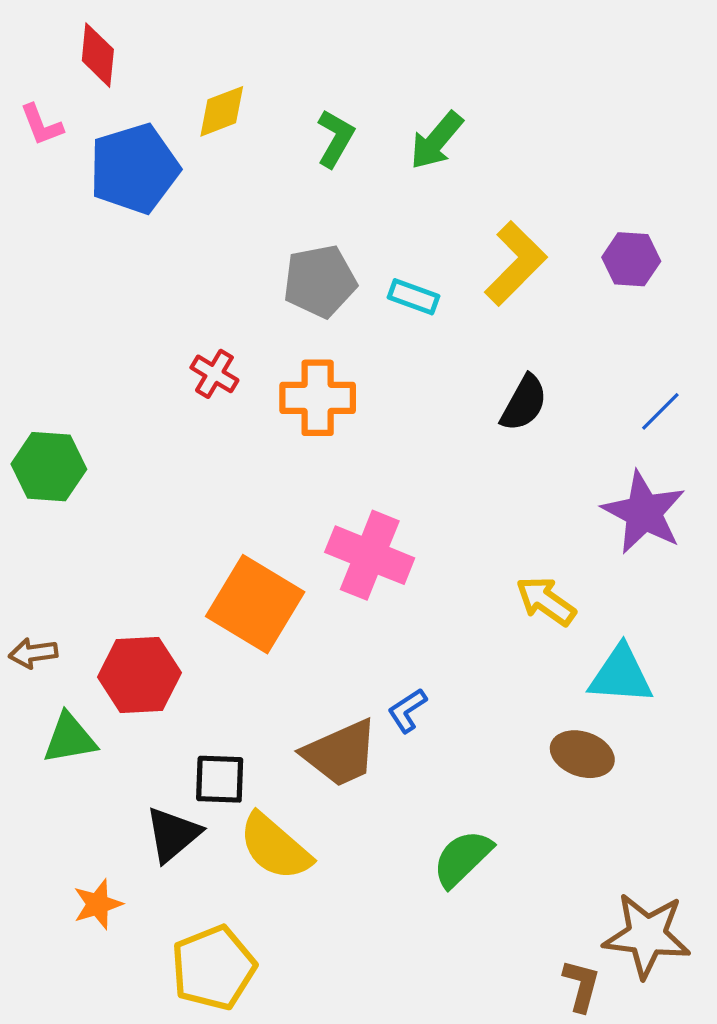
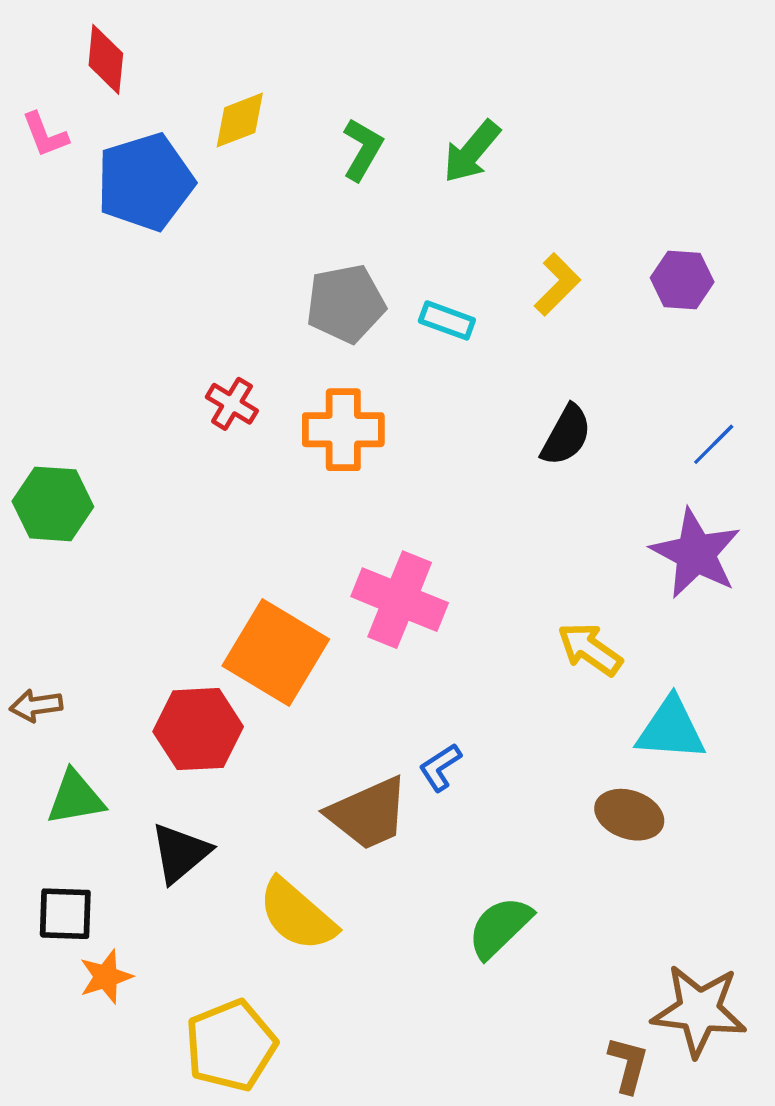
yellow L-shape: (516, 263) -> (557, 284), size x0.7
red hexagon: (139, 675) -> (198, 729), moved
black square: (220, 779) -> (65, 914), moved
black triangle: (173, 834) -> (180, 853), moved

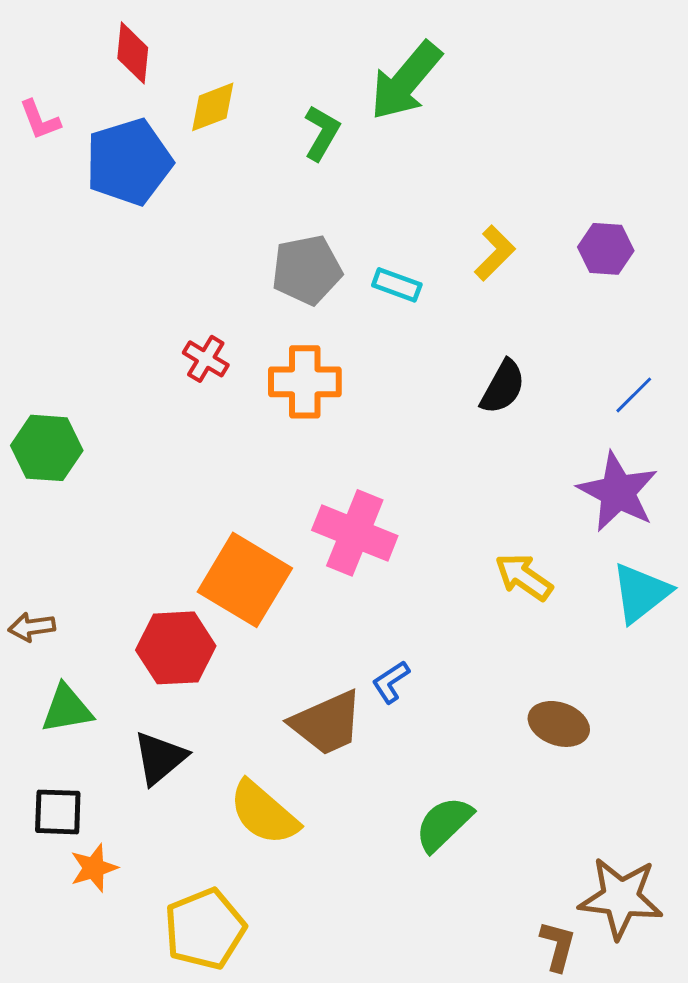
red diamond: (106, 59) -> (133, 53), moved
green arrow: (472, 152) -> (406, 81), moved, size x1.4
cyan triangle: (671, 729) -> (641, 593), moved, turned -42

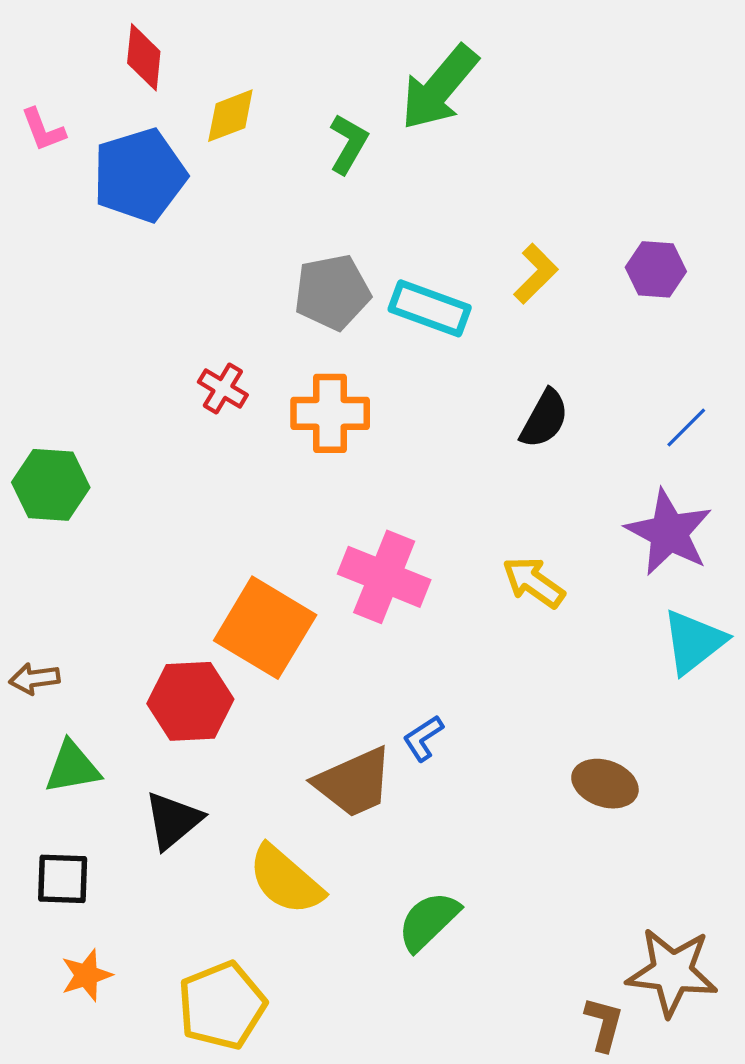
cyan rectangle: (397, 285) -> (430, 308), size x1.5
yellow arrow: (524, 577) -> (534, 582), moved
green semicircle: (444, 824) -> (429, 921), moved
orange star: (94, 868) -> (86, 975), moved

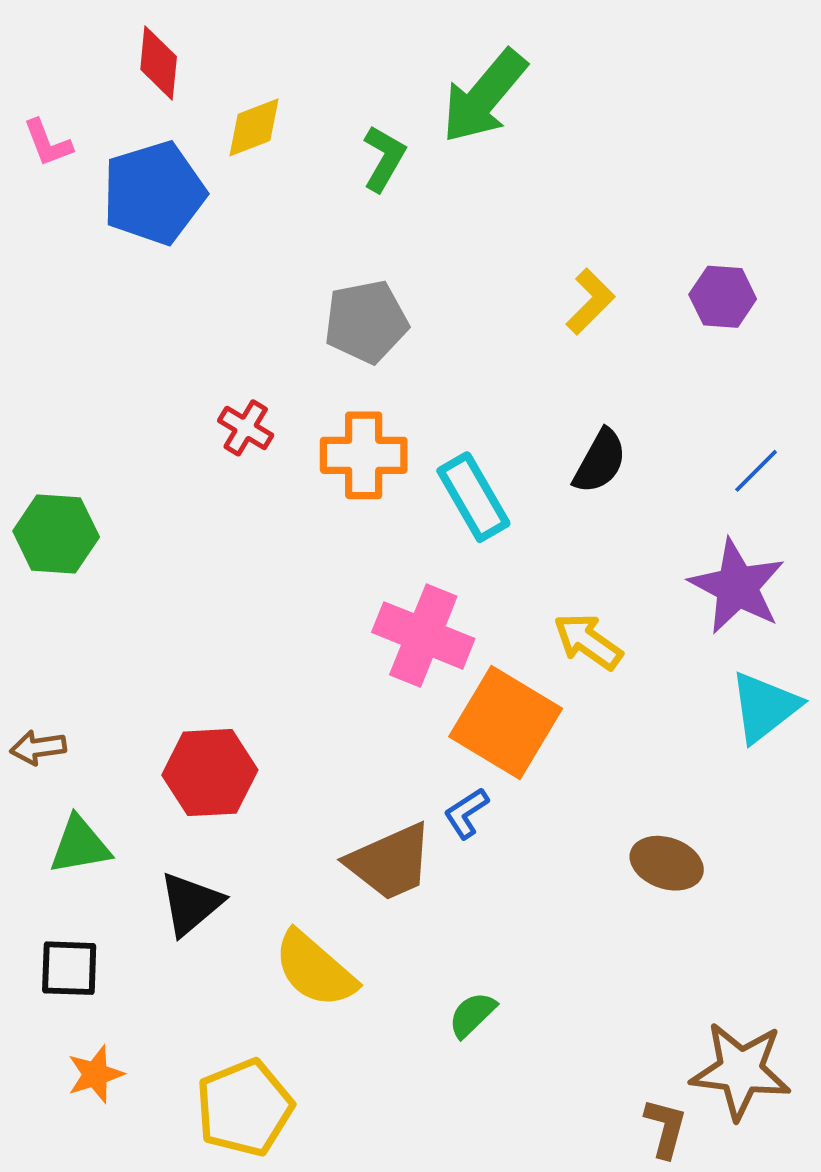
cyan rectangle: (430, 308) -> (473, 497), moved, turned 40
orange square: (265, 628) -> (506, 722), moved
green semicircle: (429, 921) -> (472, 1015), size x0.7

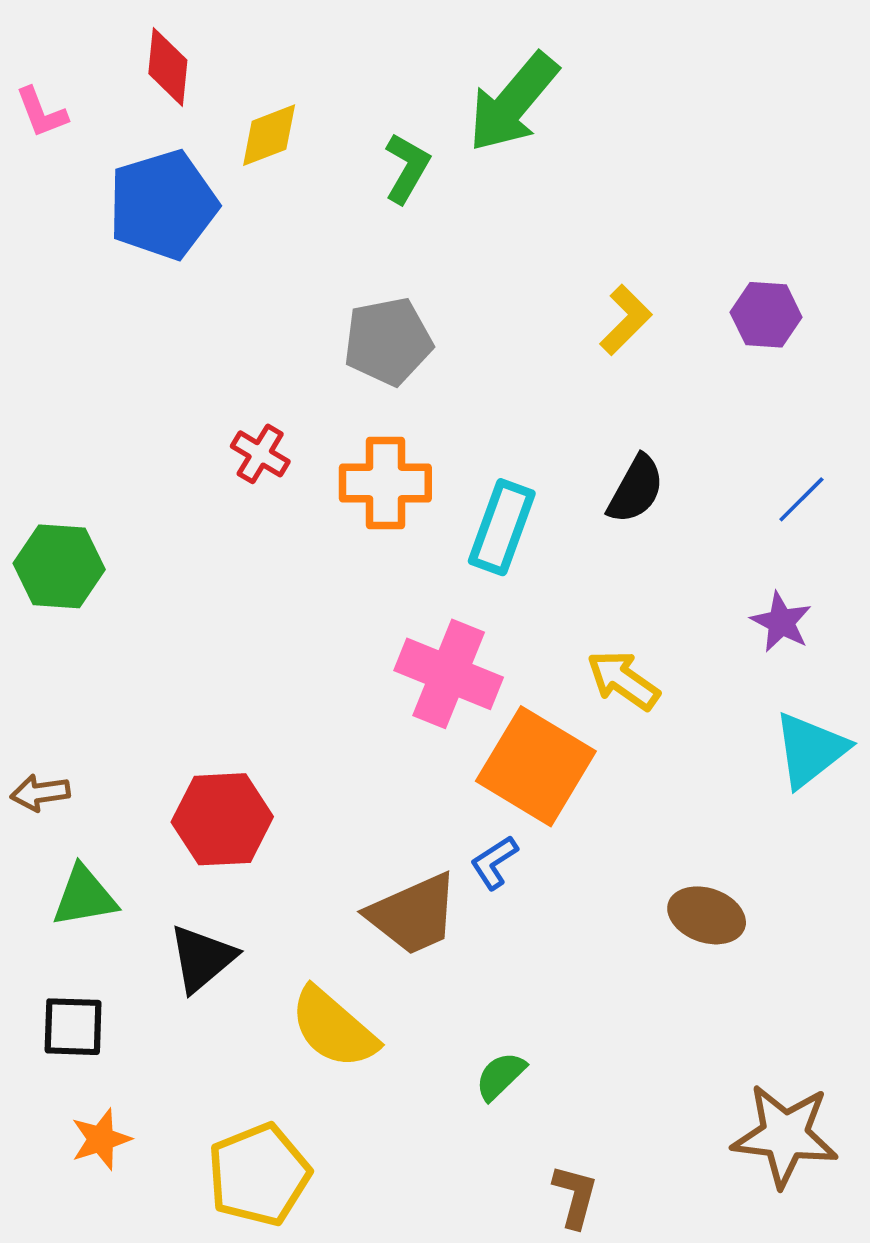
pink L-shape: (48, 143) -> (41, 112), moved
cyan rectangle: (473, 497) -> (502, 527), turned 50
purple star: (737, 587) -> (781, 622), size x0.6
brown L-shape: (665, 1128) -> (575, 1196), moved

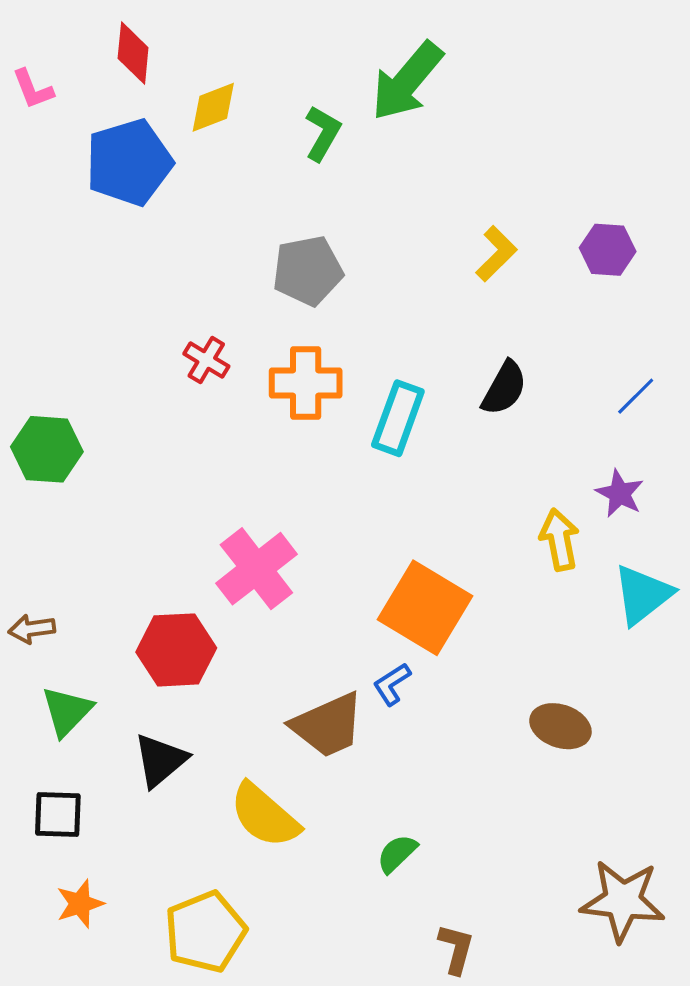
pink cross: (449, 674) -> (256, 569), moved, turned 30
yellow arrow: (623, 680) -> (559, 540), moved, turned 44
green triangle: (84, 896) -> (67, 711), turned -36

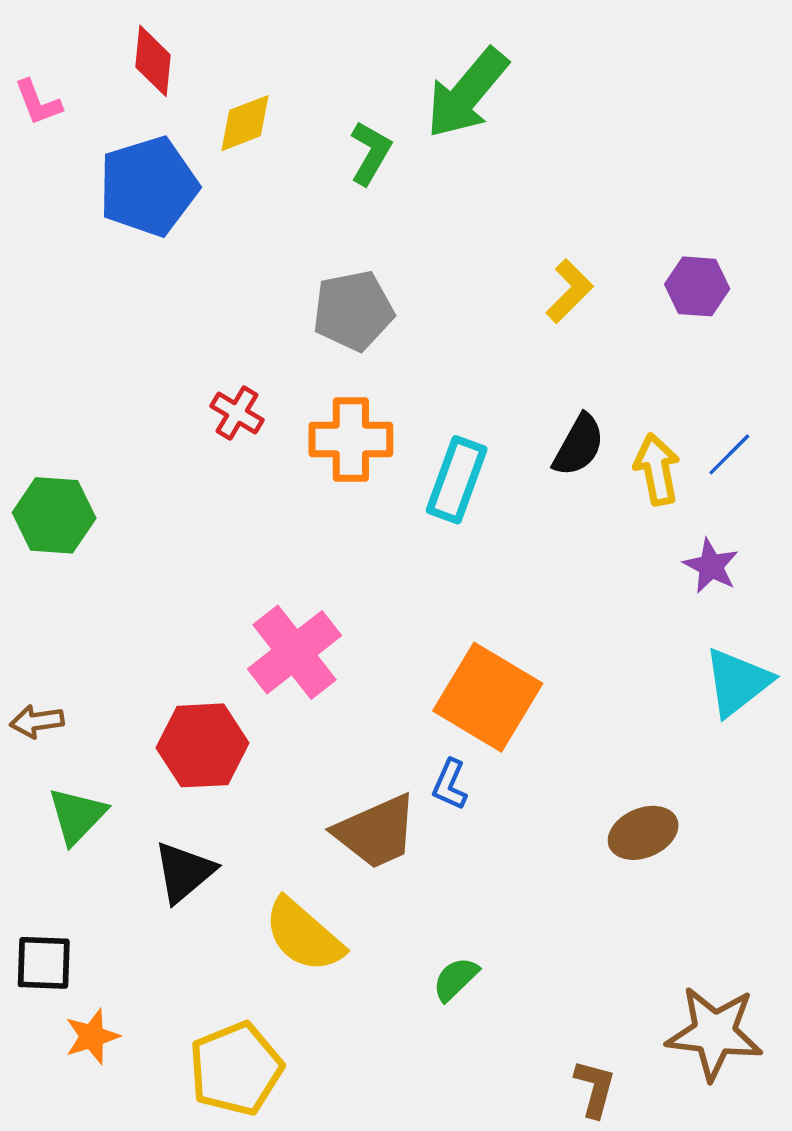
yellow arrow: (559, 540) -> (657, 469), moved
blue L-shape: (392, 684) -> (450, 785), turned -33
brown ellipse: (560, 726) -> (643, 833), turned -42
black square: (58, 814) -> (44, 963), moved
brown L-shape: (456, 949) -> (595, 1088), moved

